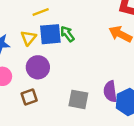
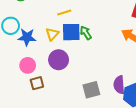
brown square: (29, 97) -> (37, 83), moved
gray square: (78, 99) -> (91, 90), turned -30

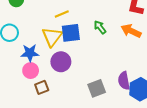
green arrow: (86, 33) -> (100, 27), moved
yellow triangle: (52, 34) -> (52, 37), size x1.5
blue star: (27, 37) -> (30, 53), moved

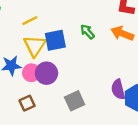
yellow line: (62, 14) -> (30, 21), moved
pink circle: (31, 71) -> (31, 73), moved
gray square: (97, 88) -> (75, 101), moved

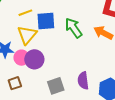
green arrow: (87, 32) -> (74, 28), size x1.5
blue square: (55, 40) -> (46, 21), moved
purple semicircle: (118, 89) -> (83, 81), moved

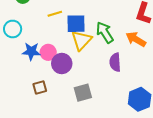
yellow triangle: (27, 35) -> (82, 40), moved
pink circle: (21, 58) -> (48, 52), moved
purple semicircle: (83, 81) -> (115, 62), moved

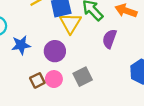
pink circle: (48, 52) -> (54, 79), moved
purple semicircle: (115, 62) -> (109, 39), turned 36

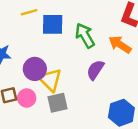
yellow triangle: (70, 23) -> (50, 80), moved, turned -30

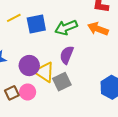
green arrow: (85, 35) -> (66, 28), turned -70
purple semicircle: (95, 70) -> (67, 55), moved
gray square: (57, 103) -> (62, 82), moved

